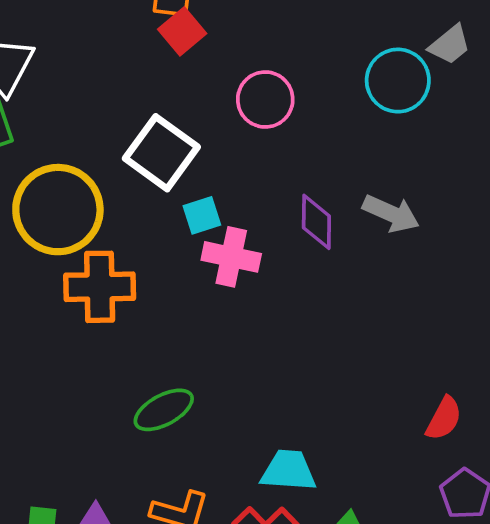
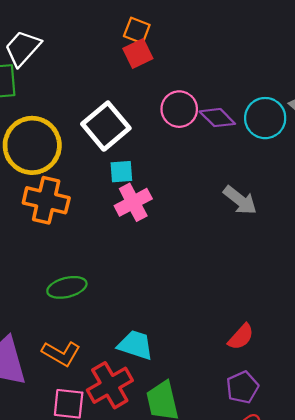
purple diamond: (316, 222) -> (217, 118), moved, turned -60
pink cross: (231, 257) -> (133, 202), turned 36

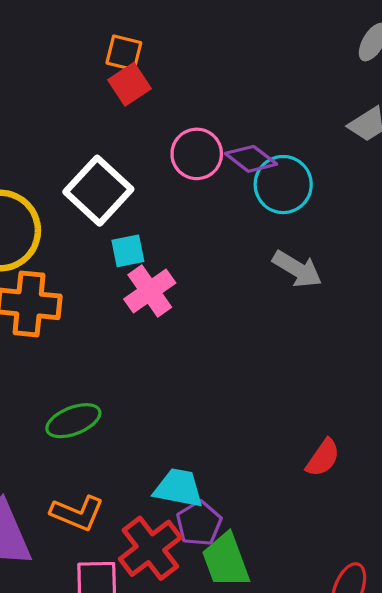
cyan circle: (265, 118) -> (283, 185), moved
purple pentagon: (242, 387) -> (199, 523), moved

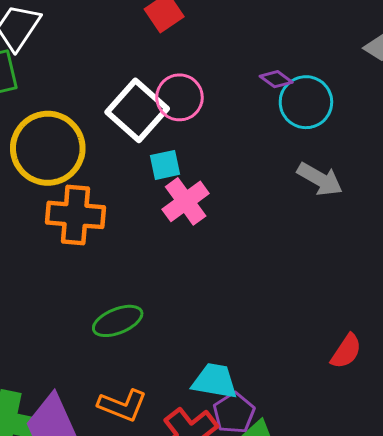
pink circle: (197, 154) -> (179, 97), moved
purple diamond: (251, 159) -> (276, 79), size x0.7

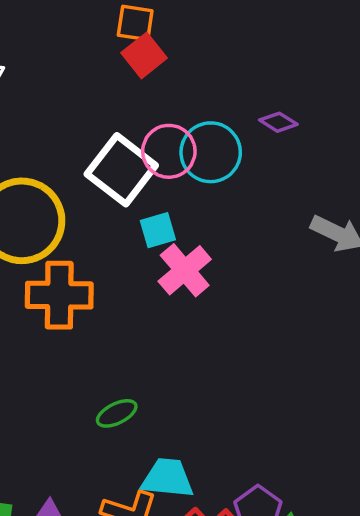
cyan circle: (306, 102) -> (211, 152), moved
green ellipse: (118, 321) -> (117, 413), size x0.7
cyan trapezoid: (215, 381) -> (167, 478), moved

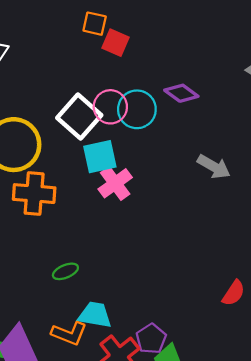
red square: (144, 55) -> (115, 43), moved, turned -32
purple diamond: (278, 122) -> (181, 93), size x1.4
cyan square: (158, 230) -> (100, 157), size x1.5

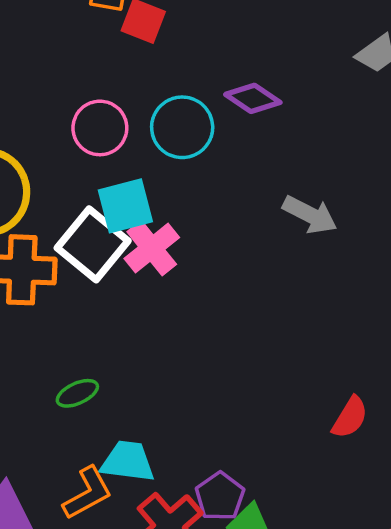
pink circle: (110, 107) -> (100, 128), moved
white square: (79, 116) -> (93, 244), moved
orange L-shape: (69, 333) -> (87, 493), turned -48

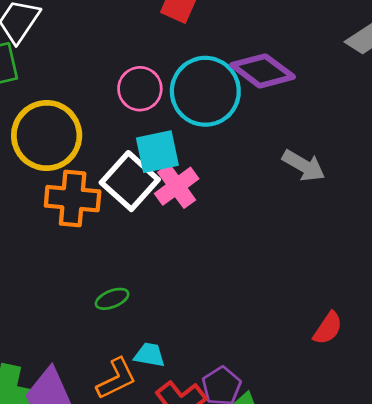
purple diamond: (253, 98) -> (263, 71), size x1.4
cyan circle: (182, 127) -> (205, 91), size x1.4
cyan trapezoid: (128, 462) -> (149, 355), size x0.7

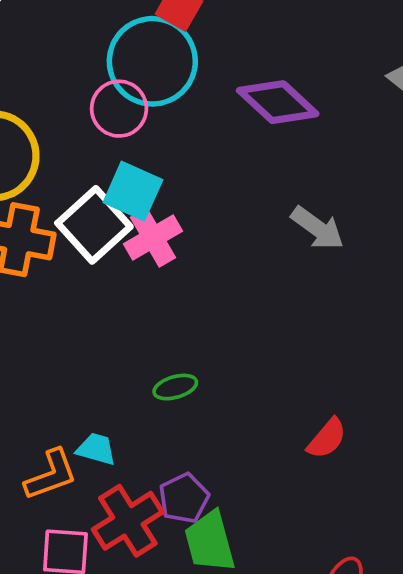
cyan circle: (205, 91) -> (152, 61), moved
cyan square: (157, 152) -> (133, 191), turned 30
green ellipse: (112, 299) -> (175, 387), moved

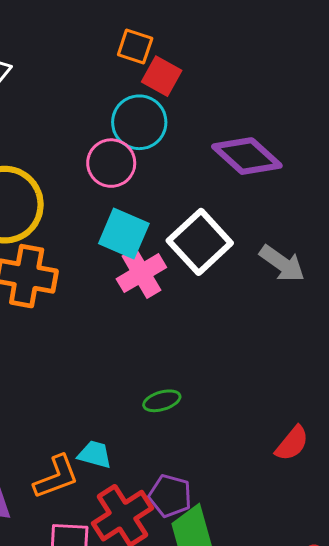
cyan circle: (152, 61) -> (139, 122), size x0.7
white square: (94, 225) -> (200, 242), moved
purple pentagon: (184, 498) -> (170, 496), turned -30

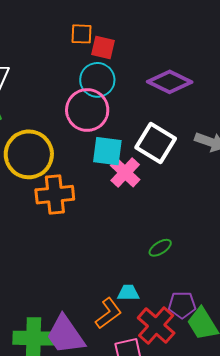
pink circle: (111, 163) -> (87, 110), size x1.4

